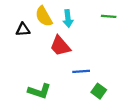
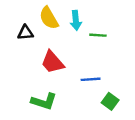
green line: (109, 16) -> (98, 35), moved
red trapezoid: (60, 46) -> (53, 62), moved

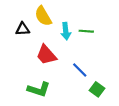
cyan arrow: (76, 20) -> (66, 31), moved
blue line: (91, 79) -> (80, 70), turned 49

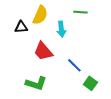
yellow semicircle: (43, 16) -> (40, 15), turned -126
green line: (86, 31) -> (80, 12), moved

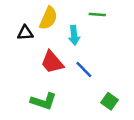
blue line: (74, 65) -> (84, 69), moved

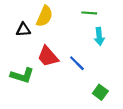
cyan arrow: (74, 35) -> (99, 36), moved
green L-shape: (44, 101) -> (22, 75), moved

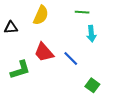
black triangle: (23, 30) -> (11, 28), moved
green L-shape: (22, 75) -> (20, 70), turned -35

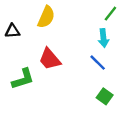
green line: (82, 12) -> (110, 14), moved, turned -56
blue line: (71, 59) -> (98, 63), moved

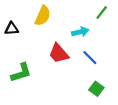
cyan arrow: (103, 38) -> (80, 32), moved, turned -98
red trapezoid: (50, 59) -> (59, 53), moved

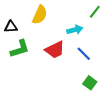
red trapezoid: (59, 53) -> (55, 50), turned -75
green L-shape: (21, 73) -> (20, 49), moved

